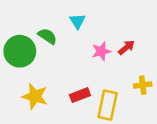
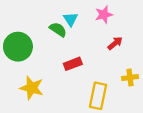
green semicircle: (47, 36) -> (58, 29), moved
pink star: (101, 51) -> (104, 15), moved
red rectangle: (80, 95) -> (73, 64), moved

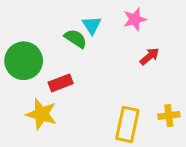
red rectangle: (73, 64) -> (61, 83), moved
yellow cross: (130, 78) -> (169, 116), moved

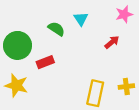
pink star: (135, 19) -> (124, 14), moved
cyan triangle: (92, 25) -> (81, 19), moved
yellow star: (41, 114) -> (16, 85), moved

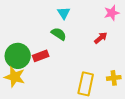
cyan triangle: (81, 19) -> (64, 13), moved
green semicircle: (56, 29) -> (59, 34), moved
green circle: (18, 45) -> (18, 56), moved

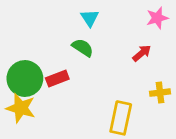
yellow cross: (114, 78) -> (160, 93), moved

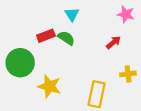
pink star: (157, 18) -> (126, 14), turned 30
red rectangle: (57, 78) -> (46, 36), moved
yellow star: (21, 108) -> (49, 86), moved

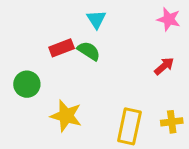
red arrow: (113, 42) -> (164, 66), moved
green circle: (20, 63) -> (27, 84), size x0.7
yellow cross: (128, 74) -> (172, 122), moved

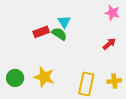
cyan triangle: (96, 19) -> (64, 22), moved
green circle: (27, 84) -> (15, 78), moved

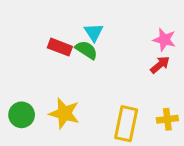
pink star: (112, 13) -> (164, 40), moved
red rectangle: (41, 32) -> (60, 47), turned 42

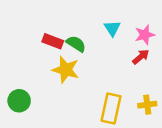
cyan triangle: (94, 32) -> (112, 28), moved
pink star: (164, 40) -> (145, 35), turned -30
yellow star: (64, 113) -> (66, 70), moved

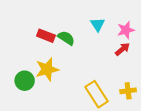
yellow star: (66, 70) -> (47, 69), moved, turned -30
green circle: (19, 101) -> (25, 81), moved
yellow rectangle: (111, 109) -> (97, 94), turned -45

